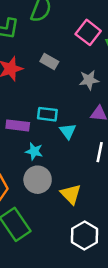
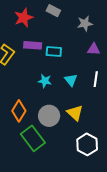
purple rectangle: (18, 125) -> (33, 45), moved
cyan triangle: (68, 131) -> (71, 80), moved
gray circle: (38, 180) -> (49, 116), moved

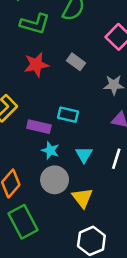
purple rectangle: (33, 45) -> (39, 127), moved
gray circle: (49, 116) -> (55, 180), moved

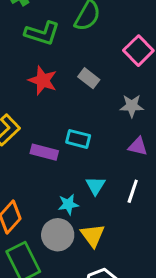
red star: (36, 65) -> (43, 80), turned 30
cyan star: (50, 150) -> (68, 204), moved, turned -30
gray circle: (55, 180) -> (58, 235), moved

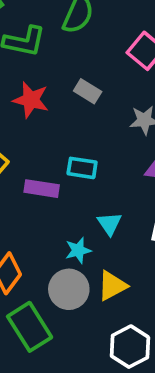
yellow triangle: (93, 235) -> (112, 286), turned 44

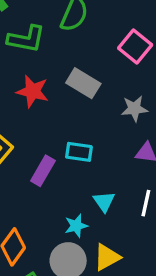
gray rectangle: (88, 91) -> (83, 83), size x1.4
purple rectangle: (42, 189) -> (43, 171), turned -68

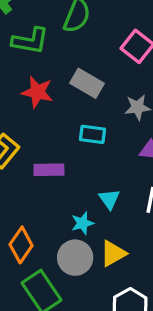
cyan rectangle: (79, 152) -> (93, 134), moved
purple rectangle: (43, 171) -> (49, 170), turned 60

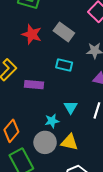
yellow triangle: (113, 253) -> (70, 142), turned 36

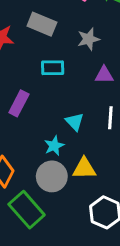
purple rectangle: (34, 85) -> (19, 103), turned -54

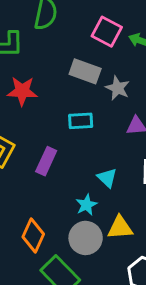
gray rectangle: (42, 24) -> (85, 71), moved
gray star: (88, 39) -> (118, 88), turned -30

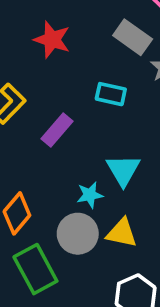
cyan triangle: (107, 178) -> (123, 170), size x1.4

